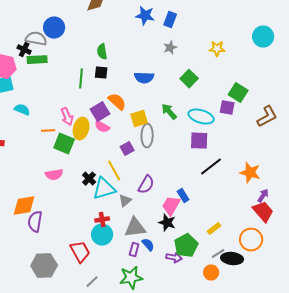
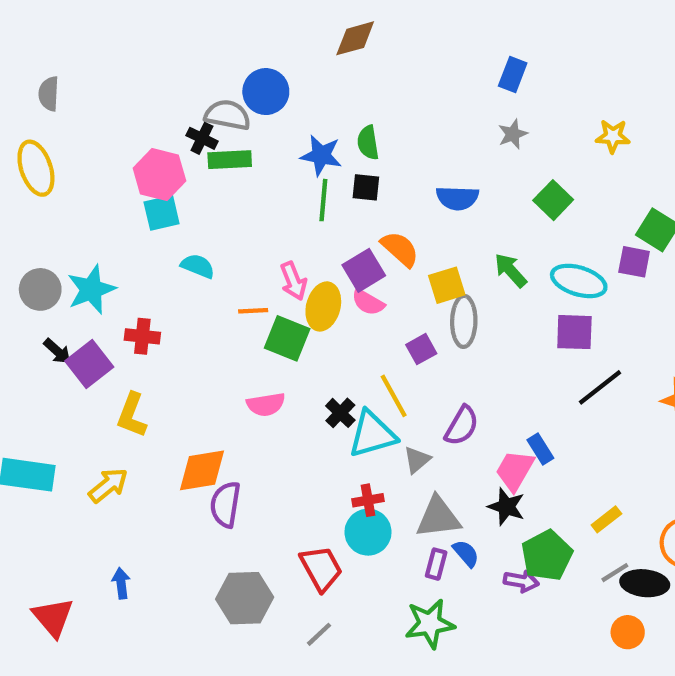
blue star: (145, 16) -> (321, 155), moved
orange circle: (211, 273) -> (628, 632), moved
gray line: (92, 282) -> (319, 634), moved

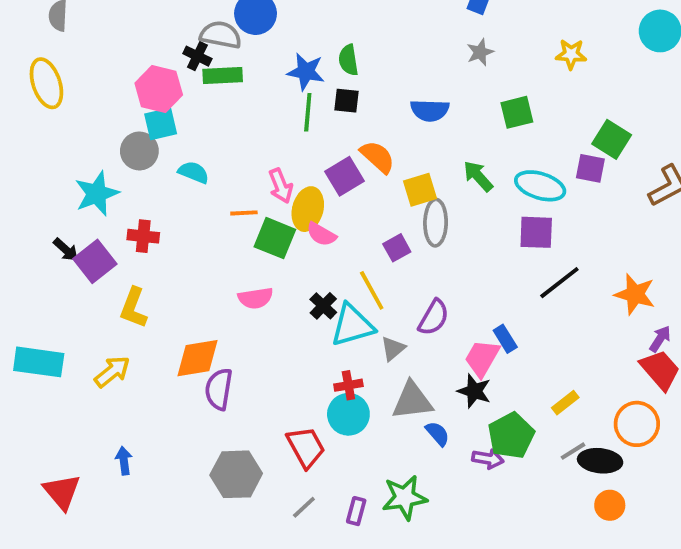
green square: (553, 200) -> (517, 112), turned 32
gray circle: (40, 289) -> (139, 151), moved
pink semicircle: (368, 302) -> (321, 234), moved
purple rectangle: (436, 564) -> (356, 511), moved
orange circle: (628, 632) -> (610, 505), moved

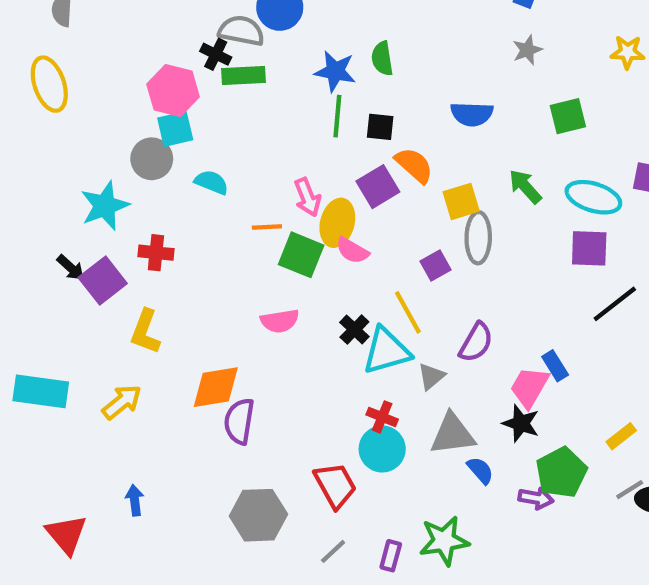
black square: (347, 101) -> (380, 127), moved
red cross: (348, 385) -> (382, 417), turned 32

